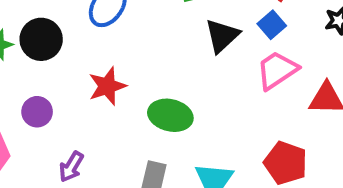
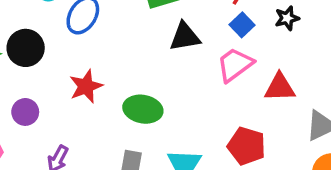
blue square: (272, 25) -> (242, 25), moved
black triangle: (222, 36) -> (185, 37), turned 36

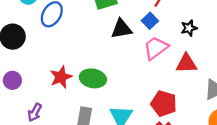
black star: (287, 18) -> (189, 28), moved
blue square: (242, 25) -> (150, 21), moved
red star: (86, 86) -> (61, 77), moved

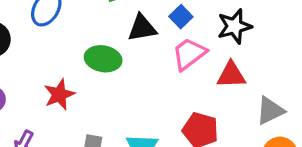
black star: (189, 28) -> (234, 26), size x1.5
green ellipse: (93, 78) -> (103, 59), moved

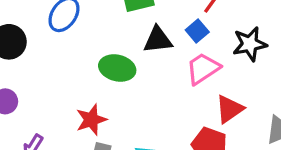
red triangle: (231, 75) -> (229, 109), moved, turned -36
red star: (59, 94) -> (91, 120), moved

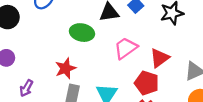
pink trapezoid: (203, 69) -> (126, 48), moved

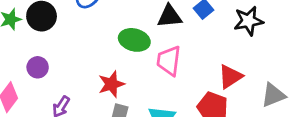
pink trapezoid: (126, 48) -> (169, 61), moved, turned -50

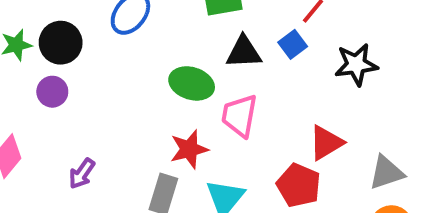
purple circle: (38, 67) -> (52, 92), moved
red star: (111, 84) -> (189, 149), moved

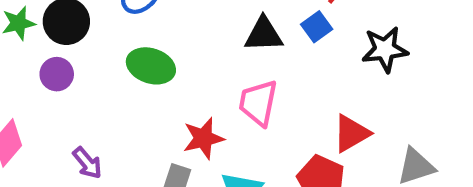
green ellipse: (192, 83) -> (151, 66), moved
purple arrow: (82, 174) -> (87, 163), turned -76

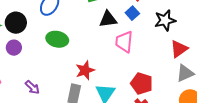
pink trapezoid: (258, 103) -> (124, 42), moved
red triangle: (351, 133) -> (179, 49), moved

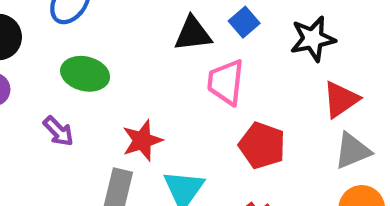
red pentagon: (142, 83) -> (262, 145), moved
purple arrow: (32, 87) -> (58, 131), moved

